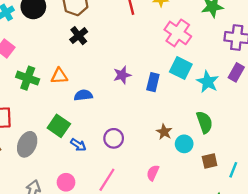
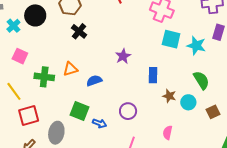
blue rectangle: (153, 82) -> (153, 75), moved

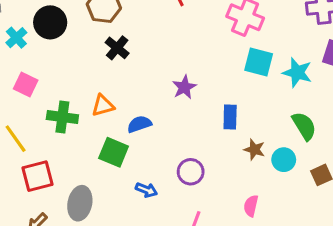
green square: (79, 111) -> (114, 152), moved

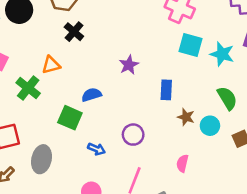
orange triangle: (103, 106) -> (51, 65), moved
green cross: (62, 117) -> (28, 88), turned 30

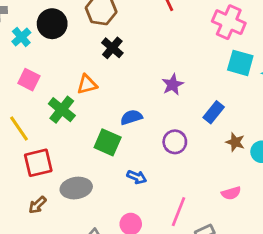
blue rectangle: (166, 90) -> (214, 112), turned 36
purple circle: (133, 135) -> (175, 142), moved
gray ellipse: (42, 159) -> (76, 188), turned 68
pink semicircle: (182, 163) -> (231, 193), turned -120

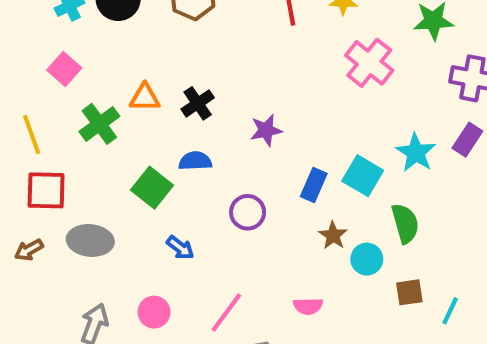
black cross: (112, 48) -> (198, 103), moved
cyan square: (240, 63) -> (363, 176), moved
blue rectangle: (214, 112) -> (314, 185), turned -30

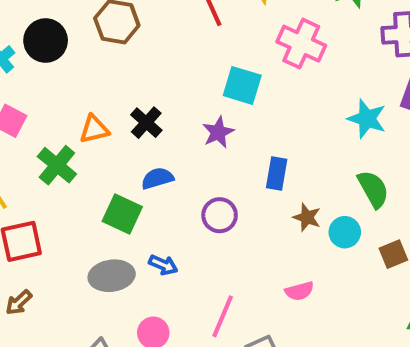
cyan square: (363, 176) -> (242, 85), moved
gray ellipse: (90, 240) -> (112, 276), moved

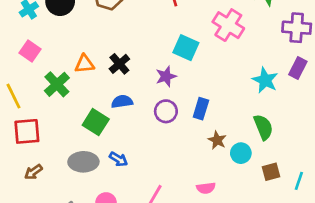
purple circle: (220, 215) -> (166, 111), moved
brown arrow: (19, 302) -> (33, 172), moved

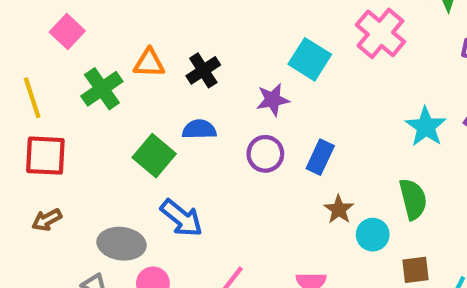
blue arrow: (118, 159) -> (182, 218), size x1.5
gray ellipse: (83, 162) -> (122, 244), moved

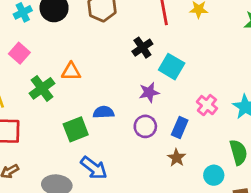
pink cross: (380, 33) -> (207, 105), moved, size x0.7
black cross: (203, 70) -> (142, 48), moved
green square: (154, 156) -> (76, 129), turned 30
brown star: (339, 209) -> (177, 158), moved

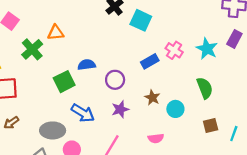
purple star: (149, 92) -> (120, 109), moved
purple circle: (145, 126) -> (115, 80), moved
blue rectangle: (180, 128) -> (150, 61), moved, turned 42
cyan circle: (214, 175) -> (175, 109), moved

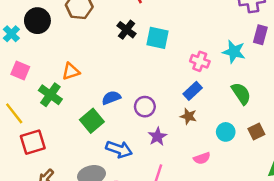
blue rectangle: (150, 61) -> (193, 91), moved
cyan circle: (175, 109) -> (226, 132), moved

